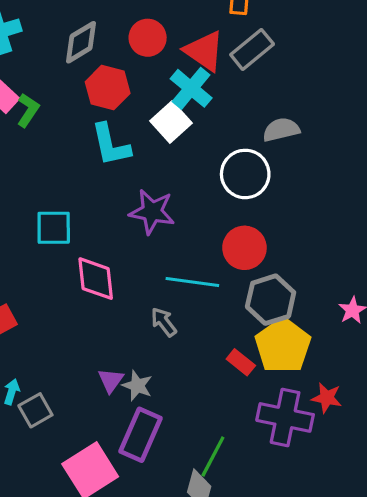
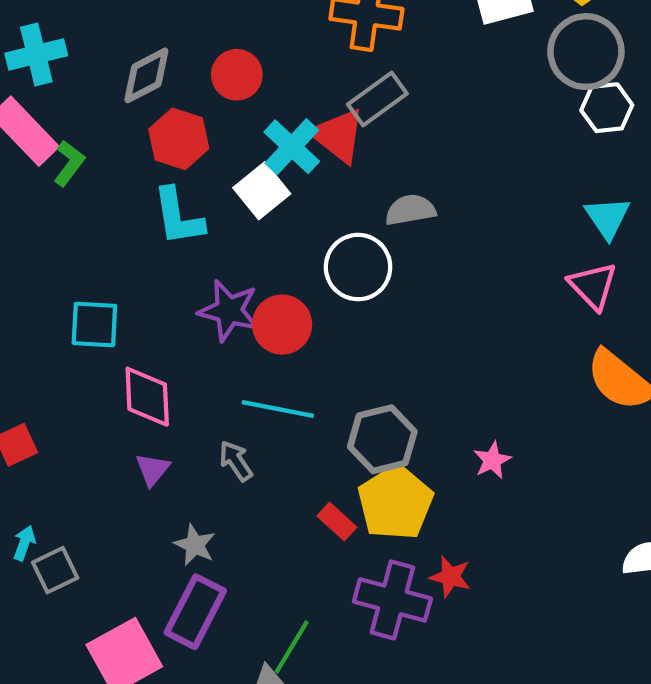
red triangle: (204, 51) -> (338, 135), moved
red circle: (244, 248) -> (282, 325), moved
purple triangle: (111, 380) -> (153, 469), moved

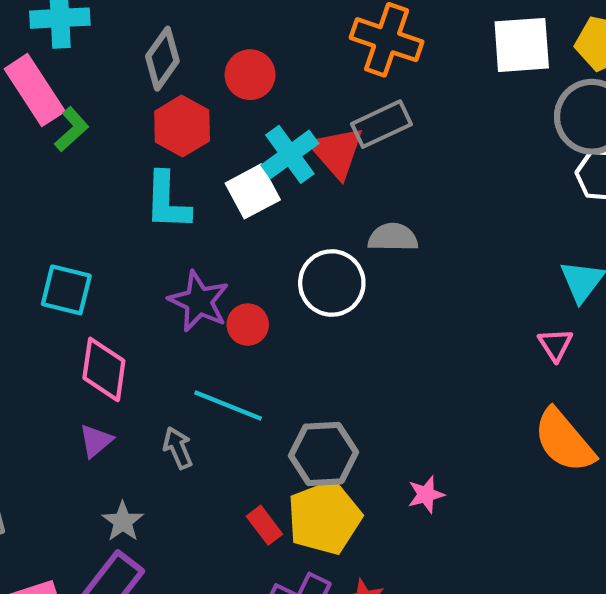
gray diamond: (146, 75) -> (162, 59), turned -38
pink triangle: (593, 286) -> (555, 345), size x0.7
red circle: (282, 325) -> (248, 325), size x0.7

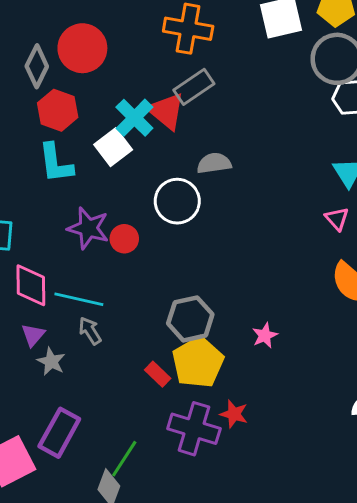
red circle: (250, 75) -> (82, 48), moved, size x1.4
cyan line: (228, 406) -> (79, 299), moved
gray star: (123, 522) -> (51, 361), moved

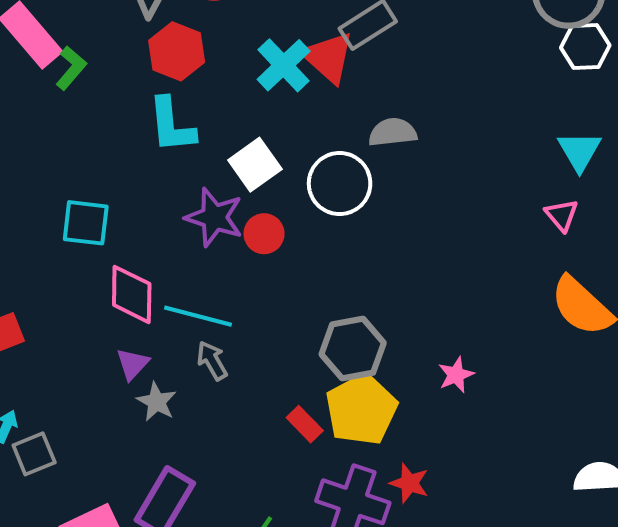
white square: (113, 147) -> (255, 165), moved

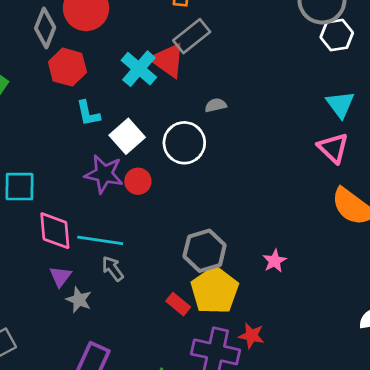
cyan L-shape: (172, 125) -> (88, 113), moved, size x0.7
gray semicircle: (393, 132) -> (216, 105), size x0.7
pink triangle: (562, 215) -> (333, 148), size x1.4

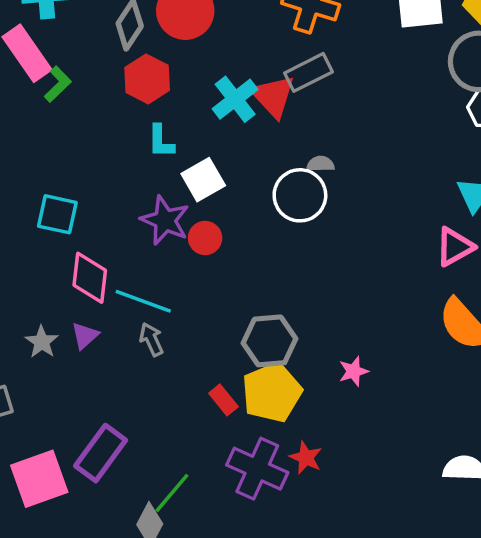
white circle: (184, 143) -> (300, 195), moved
pink triangle: (333, 148) -> (455, 247), turned 36
gray star: (79, 300) -> (42, 342), moved

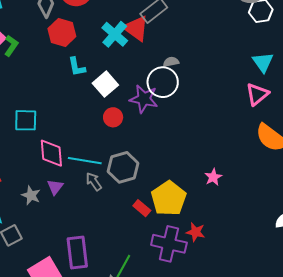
purple star: (165, 220) -> (144, 99), moved
gray hexagon: (270, 341) -> (123, 167), moved
purple rectangle: (101, 453) -> (77, 252), turned -32

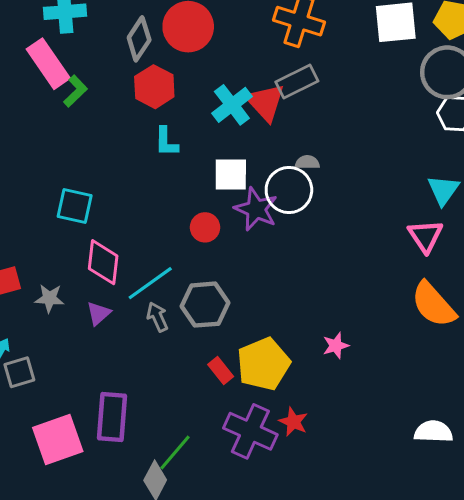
white square: (105, 84) -> (231, 174), moved, turned 30
pink triangle: (257, 94) -> (425, 236), turned -35
cyan line: (85, 161) -> (150, 283), turned -56
gray star: (31, 195) -> (49, 298), moved, turned -30

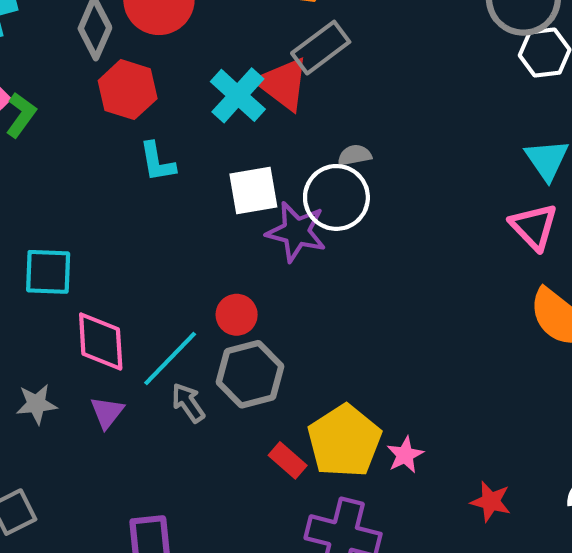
red circle: (205, 227) -> (237, 315), moved
pink star: (336, 346) -> (405, 455), moved
red star: (293, 422) -> (491, 502), moved

